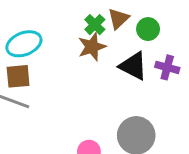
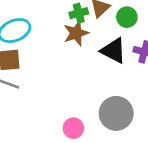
green cross: (95, 25) -> (79, 13), turned 30

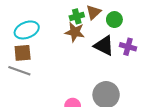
brown star: (76, 33) -> (75, 32), turned 30

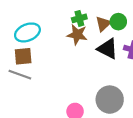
brown triangle: (94, 12) -> (103, 24), moved

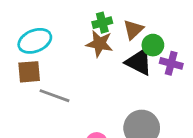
green circle: (118, 22) -> (153, 45), moved
gray line: (20, 75) -> (54, 96), moved

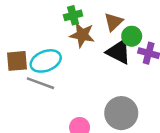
green cross: (102, 23) -> (73, 15), moved
cyan ellipse: (35, 41) -> (46, 61), moved

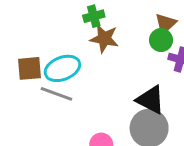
brown triangle: (113, 22) -> (166, 24), moved
black triangle: (119, 52) -> (151, 100), moved

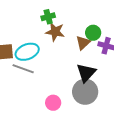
brown triangle: (166, 24) -> (83, 43), moved
black triangle: (151, 100) -> (86, 73), turned 45

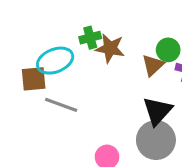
green cross: (48, 17) -> (90, 38), moved
cyan ellipse: (27, 52) -> (55, 61), moved

